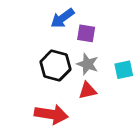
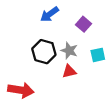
purple square: (86, 33) -> (84, 24), moved, turned 32
red arrow: (51, 114) -> (21, 90), moved

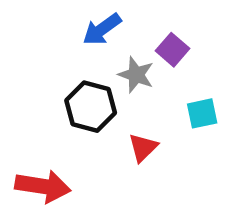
gray star: (69, 51) -> (136, 75), moved
red triangle: (69, 71) -> (143, 148), turned -32

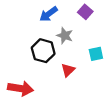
purple square: (173, 50) -> (85, 12), moved

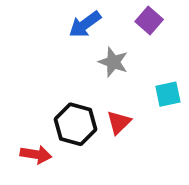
black hexagon: (43, 51) -> (75, 124), moved
red arrow: (20, 88) -> (36, 154), size x0.7

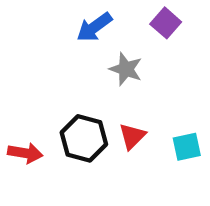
cyan square: (168, 94) -> (187, 147), moved
red arrow: (36, 154) -> (25, 153), moved

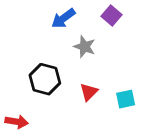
black hexagon: (84, 138) -> (45, 79), moved
red arrow: (25, 153) -> (17, 122), moved

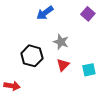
purple square: (111, 15) -> (88, 14), moved
gray star: (85, 47) -> (61, 42), moved

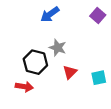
gray star: (61, 42) -> (58, 48), moved
red arrow: (12, 86) -> (24, 87), moved

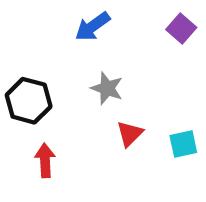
black hexagon: (35, 62) -> (29, 101), moved
red arrow: (24, 87) -> (45, 161), turned -102

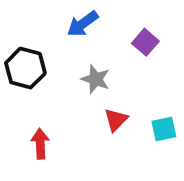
purple square: (181, 28) -> (145, 42), moved
black hexagon: (29, 101) -> (25, 68), moved

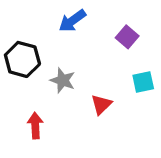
gray star: (96, 79) -> (63, 80), moved
cyan square: (164, 129) -> (143, 82), moved

